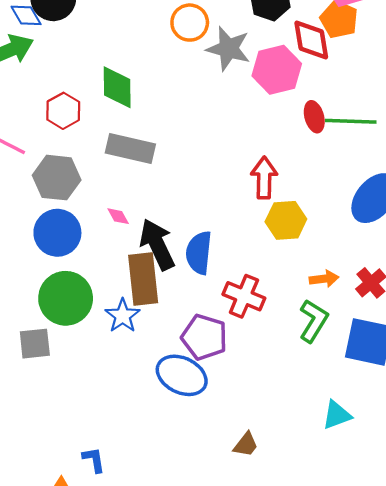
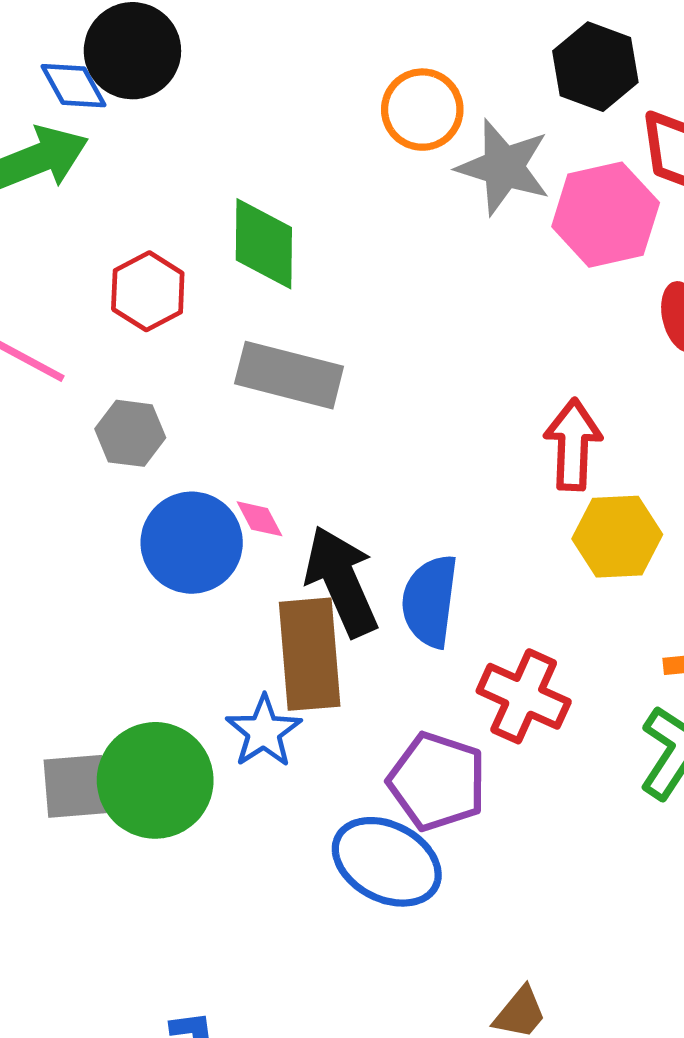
gray hexagon: (57, 178) -> (130, 433), size x0.7
blue circle: (57, 233) -> (192, 543), moved
green circle: (66, 298) -> (155, 780), moved

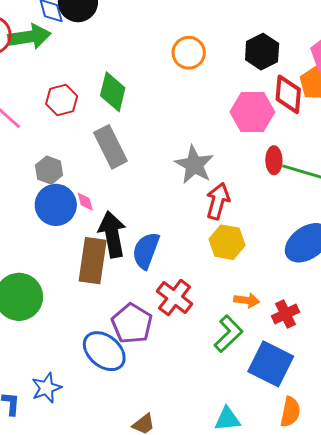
gray star: (504, 167) -> (194, 165), moved
gray rectangle: (289, 375) -> (110, 147), turned 36
gray hexagon: (130, 433) -> (49, 170), moved
blue star: (264, 731) -> (47, 388), moved

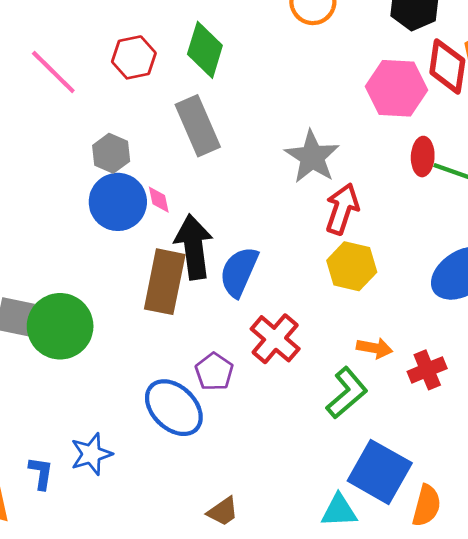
purple pentagon: (132, 324) -> (214, 372), size x0.7
blue square: (271, 364) -> (380, 472), moved

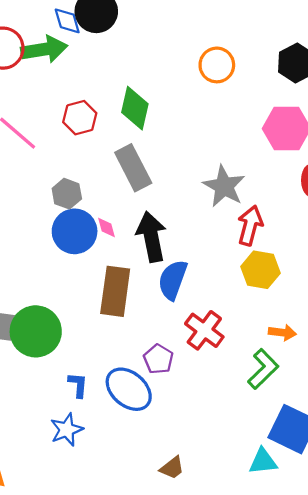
black arrow: (194, 247) -> (151, 237), moved
blue L-shape: (41, 473) -> (78, 385), moved

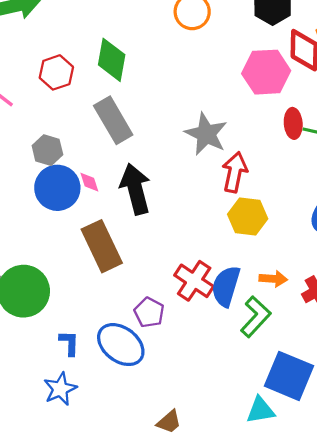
blue semicircle: (173, 280) -> (226, 286), moved
brown rectangle: (115, 291) -> (102, 246), turned -30

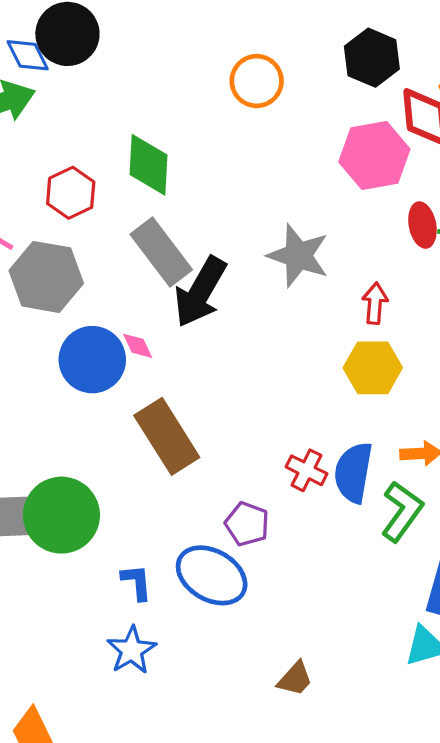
gray hexagon: (47, 150) -> (46, 277), moved, size x1.6
red arrow: (235, 172) -> (375, 303), moved, size x0.7
black arrow: (135, 189) -> (200, 292), moved, turned -129
red cross: (194, 281) -> (307, 470), size x0.7

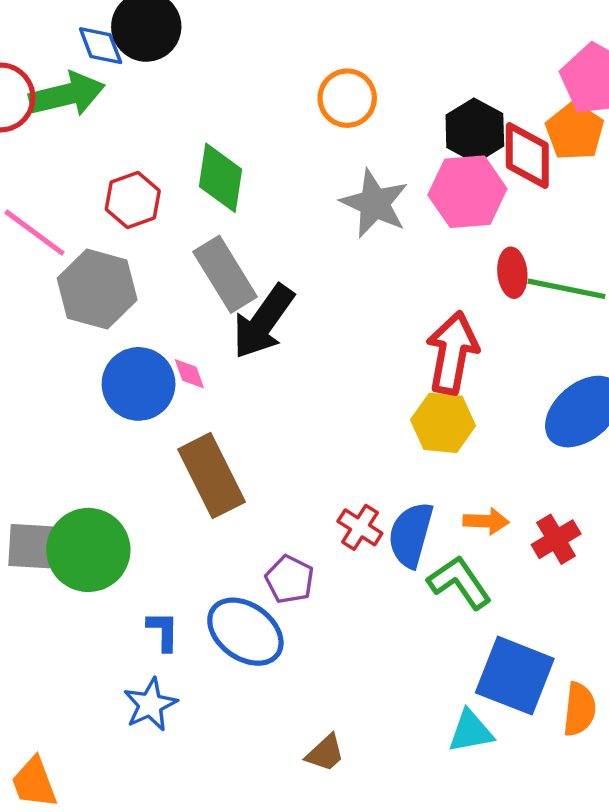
black hexagon: (372, 58) -> (475, 131), moved
gray star: (298, 256) -> (374, 203), moved
red arrow: (375, 303) -> (452, 353), size x1.8
green L-shape: (402, 511) -> (459, 582), turned -76

